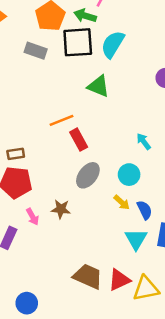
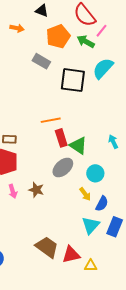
black square: (78, 42) -> (73, 80), moved
green triangle: (99, 86) -> (78, 146), moved
cyan arrow: (144, 141) -> (113, 142), moved
blue semicircle: (145, 210) -> (102, 204), turned 42
yellow triangle: (146, 289) -> (91, 266), size x0.6

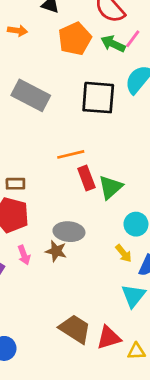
pink line: (101, 31) -> (133, 39), moved
gray rectangle: (41, 61) -> (31, 95), moved, size x1.5
green triangle: (78, 146) -> (110, 187), turned 48
gray ellipse: (63, 168) -> (69, 232), moved, turned 50

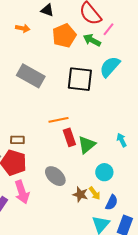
pink line: (133, 39) -> (109, 29), moved
gray ellipse: (69, 232) -> (55, 176), turned 35
brown star: (56, 251) -> (80, 194), moved
pink arrow: (24, 255) -> (22, 192), size x1.6

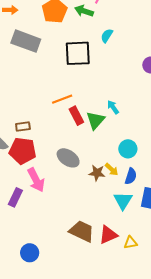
cyan semicircle: (110, 67) -> (107, 36), size x0.6
gray rectangle: (31, 76) -> (26, 41), moved
cyan arrow: (122, 140) -> (113, 107), moved
cyan circle: (104, 172) -> (128, 149), moved

